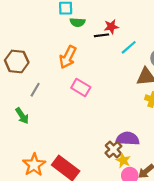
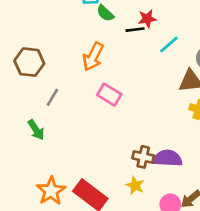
green semicircle: (78, 22) -> (105, 13), turned 40
brown cross: (113, 150) -> (143, 157), moved, turned -35
yellow star: (123, 160) -> (135, 185), moved

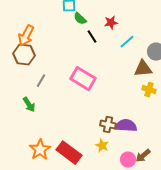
black line: (135, 30) -> (92, 37), moved, turned 64
orange arrow: (93, 57) -> (26, 36), moved
pink rectangle: (109, 95) -> (83, 79), size x1.4

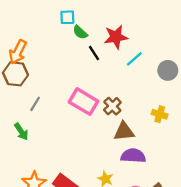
red star: (111, 23) -> (116, 37), size x1.5
brown triangle: (143, 69) -> (124, 132), moved
brown cross: (108, 125) -> (112, 106), moved, turned 35

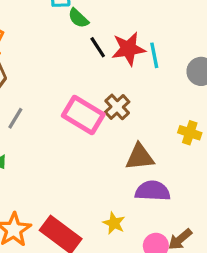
red star: (116, 37) -> (128, 49), moved
cyan line: (134, 59) -> (154, 55), turned -60
brown cross: (112, 106) -> (117, 107), moved

